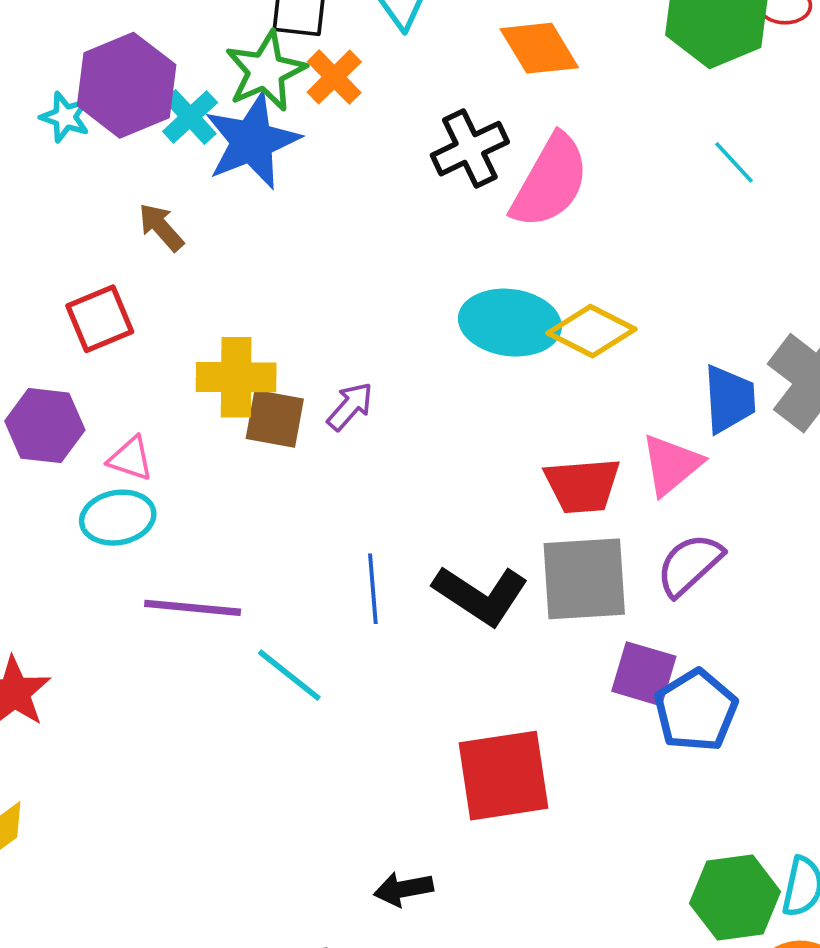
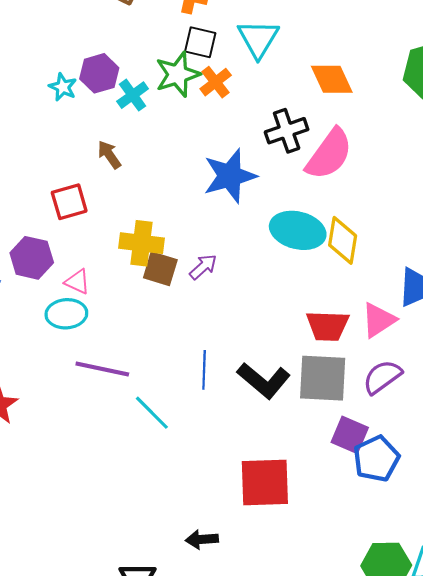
purple hexagon: (127, 85) -> (99, 73), size x0.7
blue star: (252, 141) -> (230, 176), moved
yellow diamond: (591, 331) -> (343, 240), turned 66

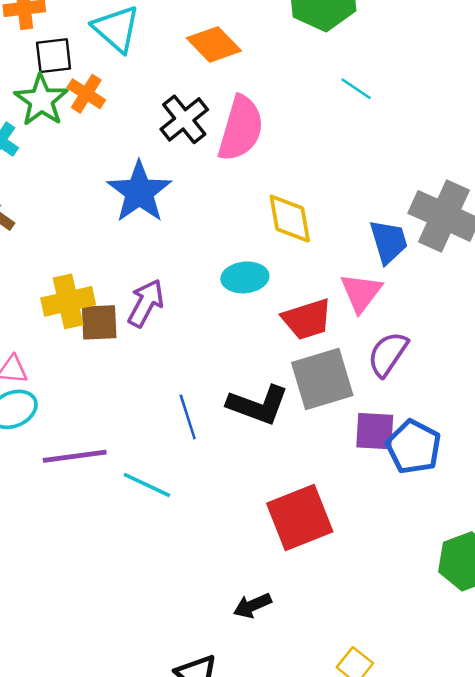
cyan ellipse: (298, 230) -> (245, 277), moved, size x0.7
purple arrow: (203, 267) -> (146, 303), size x1.4

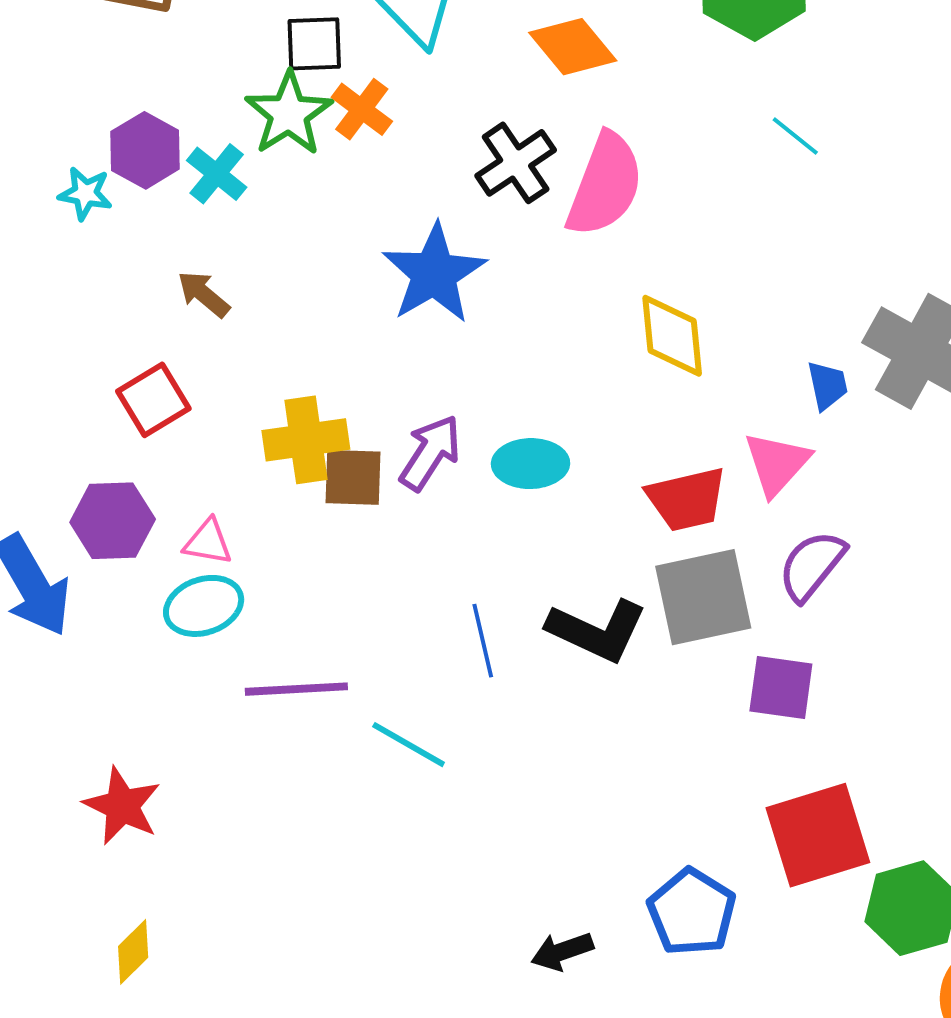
blue trapezoid: (389, 242) -> (827, 385), size x0.7
cyan ellipse: (245, 277) -> (531, 464), moved
blue pentagon: (414, 447) -> (692, 912), moved
red square: (300, 518) -> (818, 835), moved

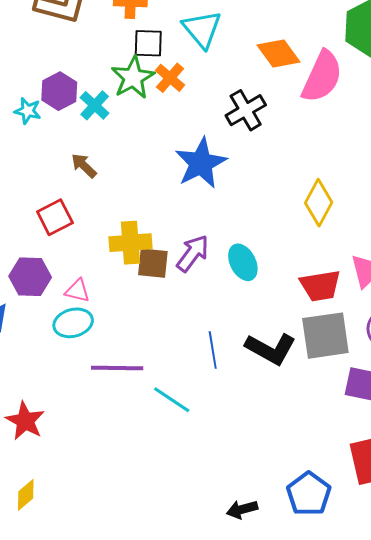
pink semicircle: (605, 185) -> (322, 77), moved
yellow diamond: (672, 336) -> (319, 203), turned 30
cyan ellipse: (531, 464) -> (243, 262), turned 60

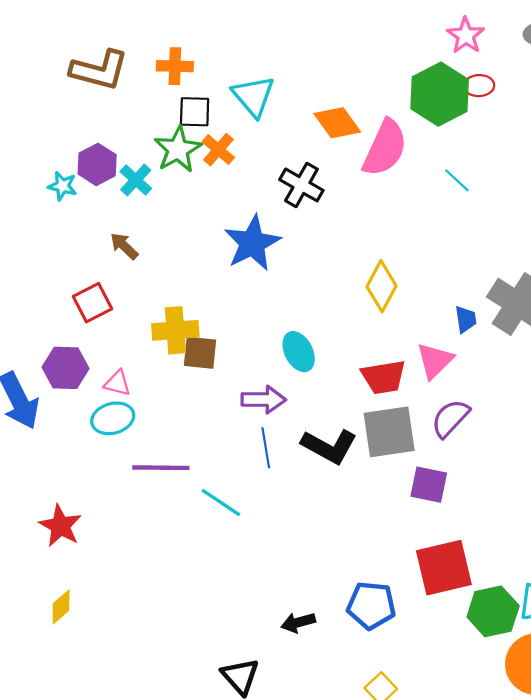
black cross: (246, 110) -> (301, 185), turned -30
purple arrow: (193, 253) -> (264, 400), moved, turned 54
blue pentagon: (309, 494) -> (371, 605), turned -30

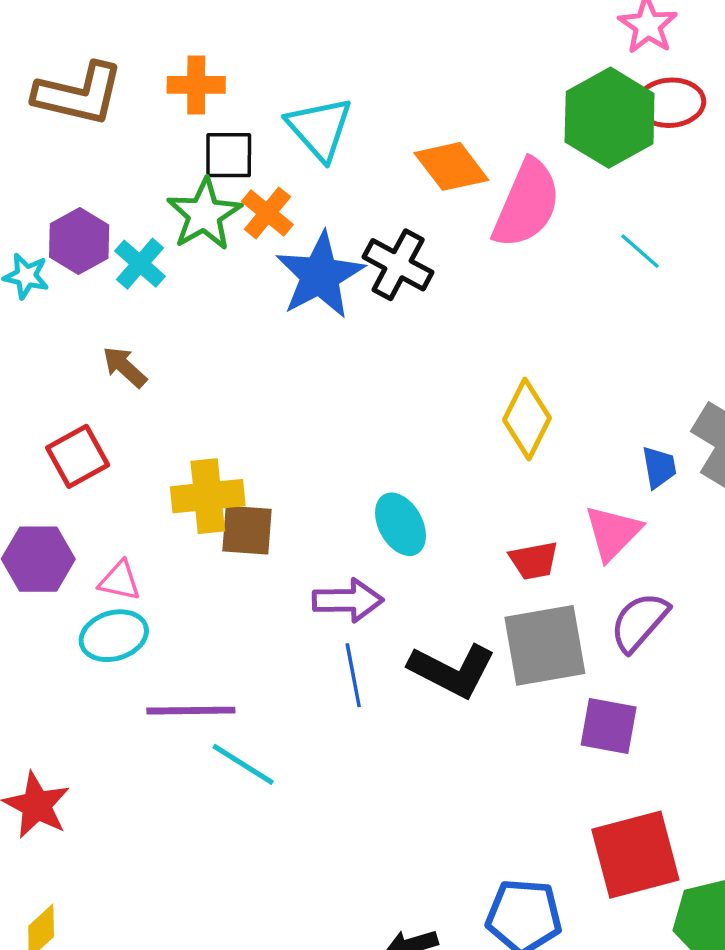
red ellipse: (479, 86) -> (670, 103), size x1.4
blue star: (252, 243) -> (320, 275), moved
red trapezoid: (384, 377) -> (534, 560), size x0.7
cyan line: (221, 502) -> (243, 764), moved

